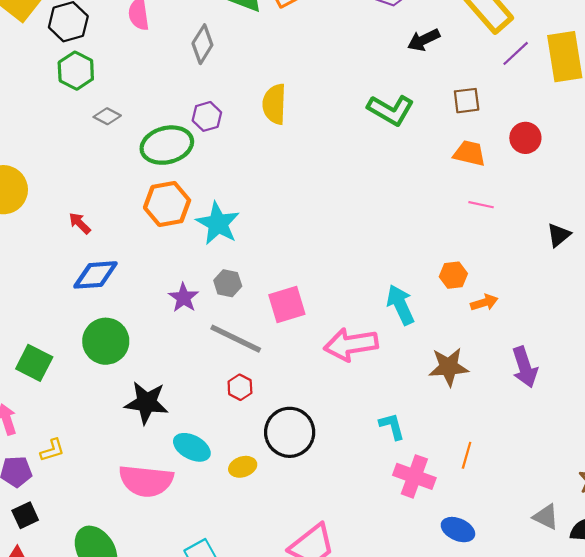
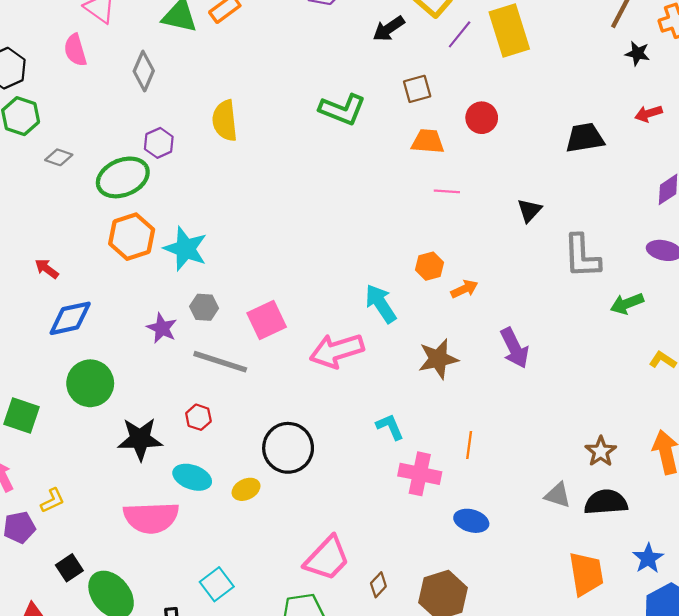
black arrow: (424, 40) -> (389, 29), moved
red hexagon: (240, 387) -> (198, 417), moved
black square: (25, 515) -> (69, 568), moved

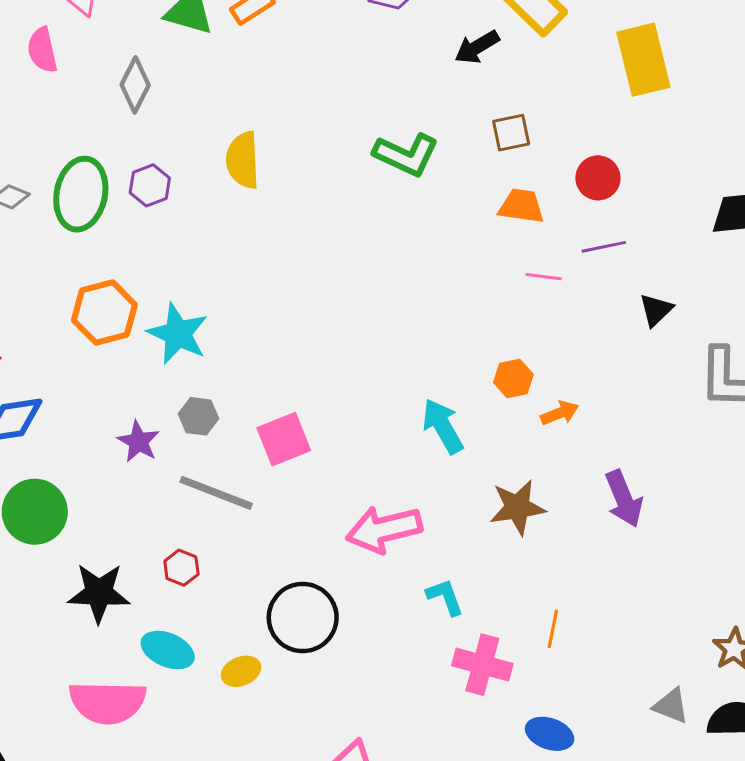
purple line: (460, 34) -> (604, 247), moved, turned 36
green ellipse: (123, 177) -> (81, 194), moved, turned -60
pink arrow: (337, 351) -> (384, 529), moved

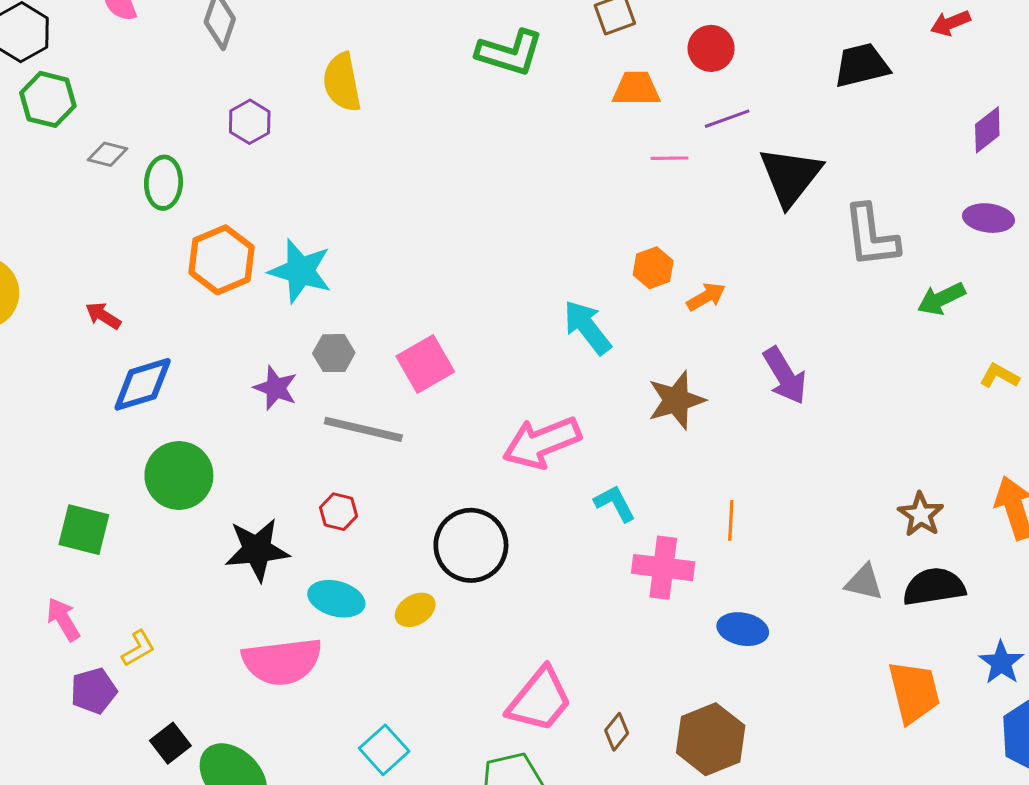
green ellipse: (81, 194) -> (164, 183), moved, size x0.7
black triangle: (656, 310) -> (790, 176), size x1.8

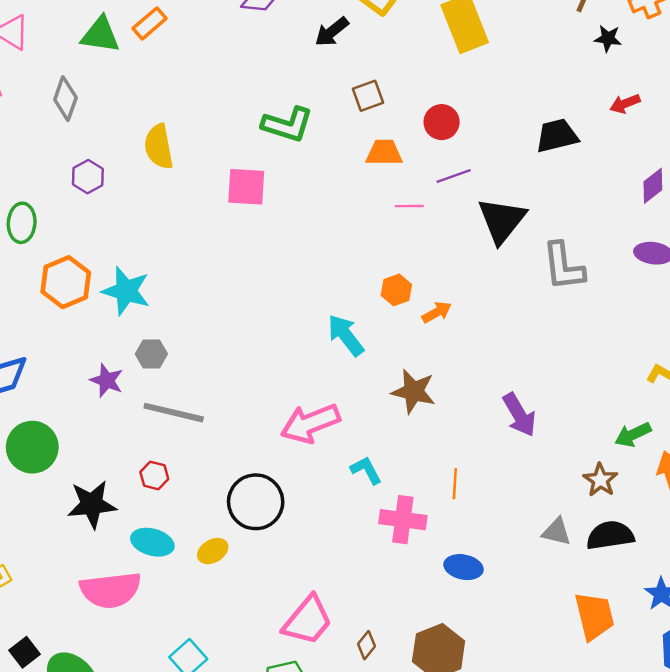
green arrow: (941, 299) -> (633, 435), moved
pink square: (425, 364) -> (246, 187), moved, turned 33
purple arrow: (785, 376) -> (519, 415), moved
brown star: (676, 400) -> (414, 391), turned 30

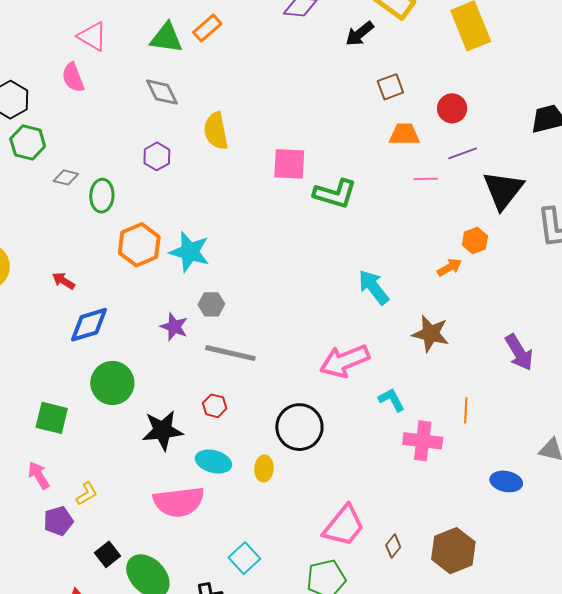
gray diamond: (65, 99) -> (162, 92), moved, turned -45
green L-shape: (287, 125) -> (335, 194), moved
orange hexagon: (396, 290) -> (475, 240), moved
yellow ellipse: (213, 551) -> (264, 468), turned -55
blue ellipse: (464, 567) -> (506, 481), moved

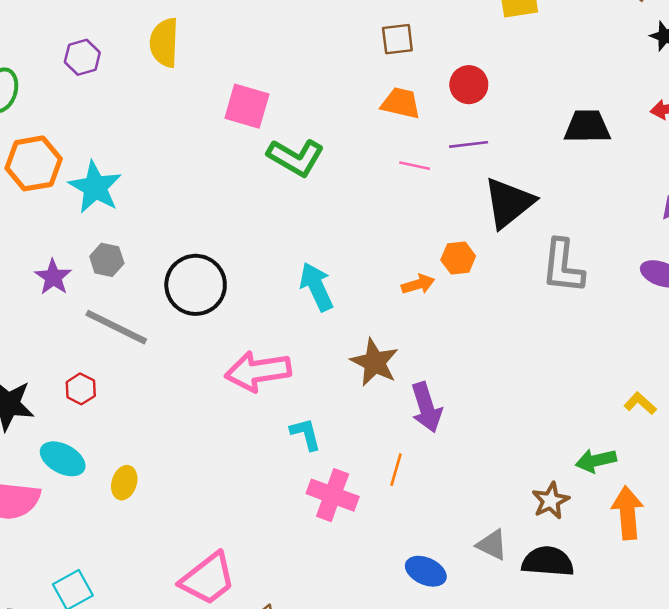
purple arrow: (519, 352) -> (426, 407), moved
black circle: (299, 427) -> (196, 285), moved

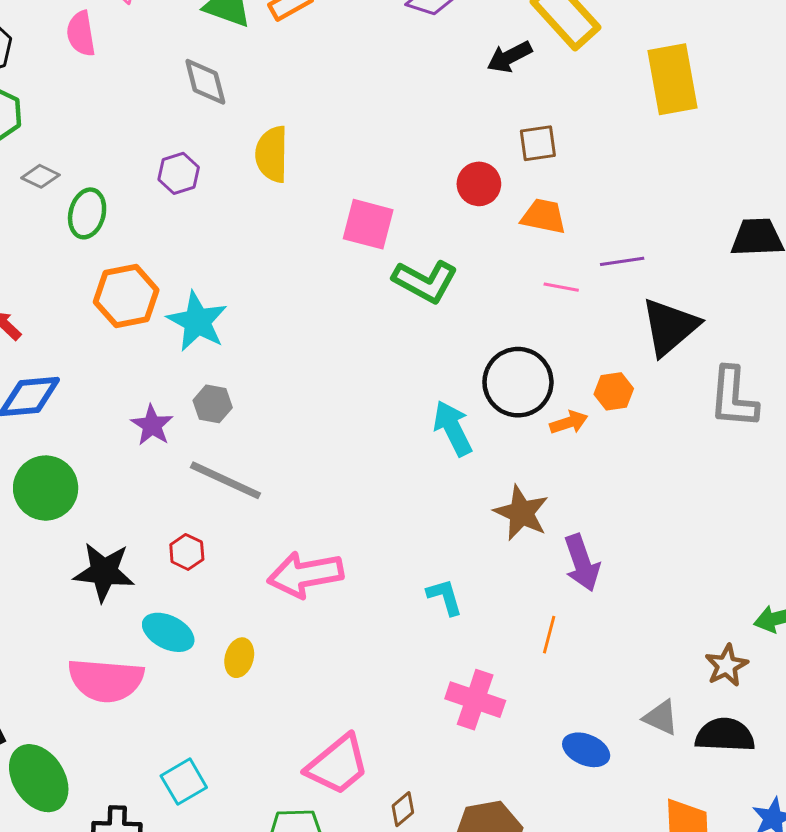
red circle: (469, 85) -> (479, 184), moved
black circle: (196, 285) -> (518, 382), moved
pink arrow: (258, 371) -> (305, 574), moved
pink cross: (333, 495) -> (475, 700), moved

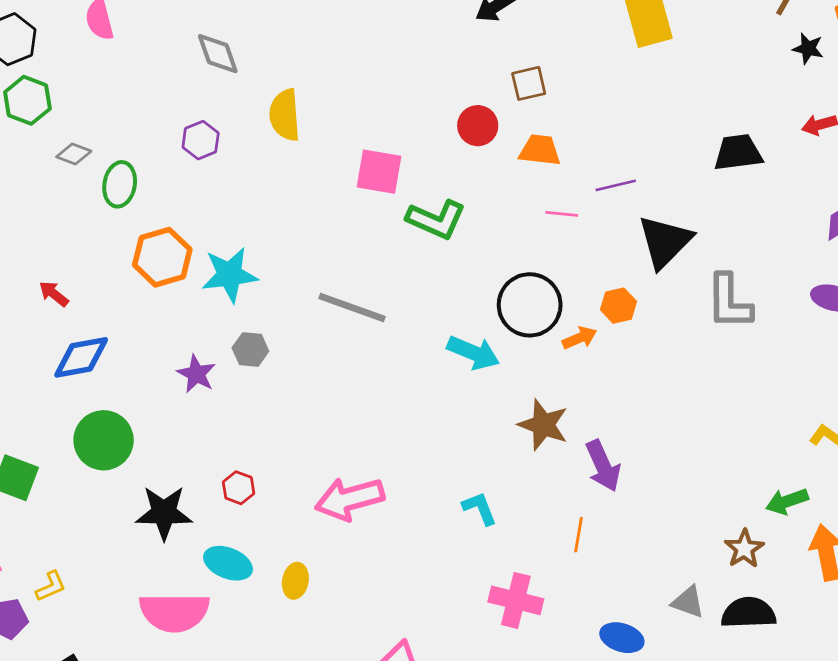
cyan star: (197, 321) -> (230, 275), turned -30
cyan arrow: (453, 428) -> (473, 353), turned 144
gray line: (225, 480) -> (352, 308), moved

